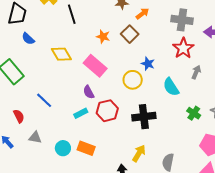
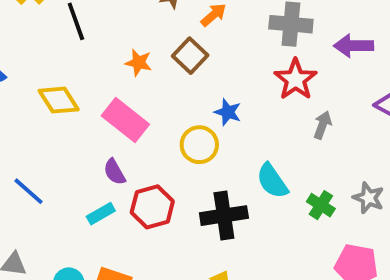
cyan semicircle: (171, 87) -> (272, 181), moved

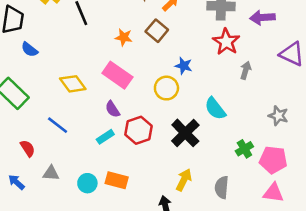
yellow diamond: (59, 100) -> (73, 84), moved
green cross: (321, 205) -> (244, 149), moved, turned 30
black cross: (224, 216) -> (185, 133), turned -32

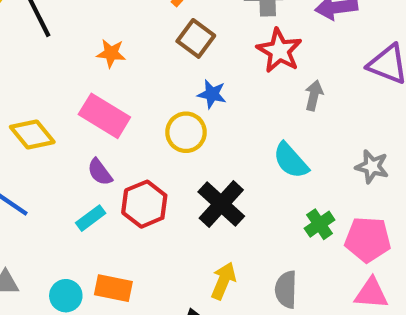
brown square: (157, 31) -> (196, 38), moved
cyan semicircle: (215, 109) -> (291, 160), moved

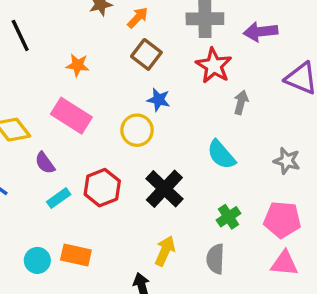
purple semicircle: (100, 172) -> (45, 163), moved
green cross: (320, 224) -> (229, 217), moved

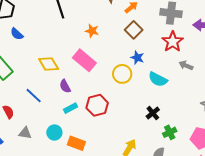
gray arrow: (241, 102) -> (186, 65), turned -88
cyan semicircle: (221, 155) -> (158, 79), moved, turned -30
black cross: (164, 189) -> (153, 113), moved, size x0.6
cyan circle: (37, 260) -> (54, 133), moved

